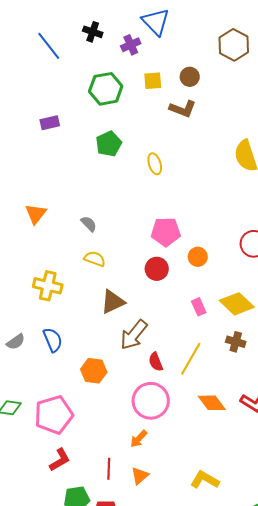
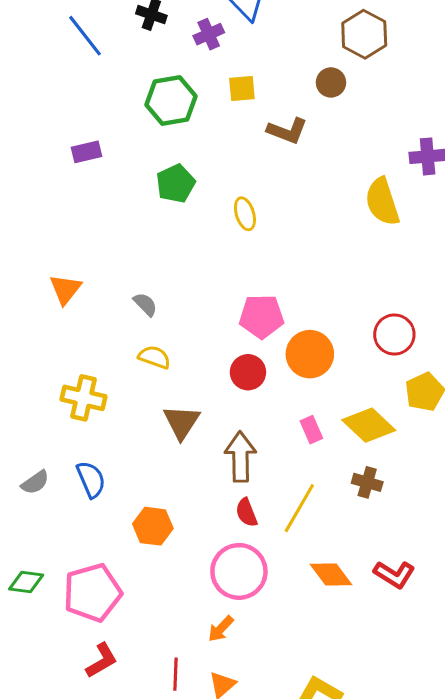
brown circle: (190, 77) -> (331, 82), moved
orange circle: (198, 257) -> (310, 354), size x1.6
brown triangle: (113, 302) -> (182, 422), turned -32
brown arrow: (134, 335) -> (240, 457), moved, turned 140

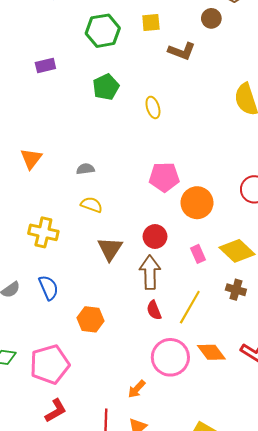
gray semicircle: (145, 304) -> (85, 169), turned -54
red circle: (248, 372) -> (155, 236), moved
pink circle: (239, 571) -> (170, 357), moved

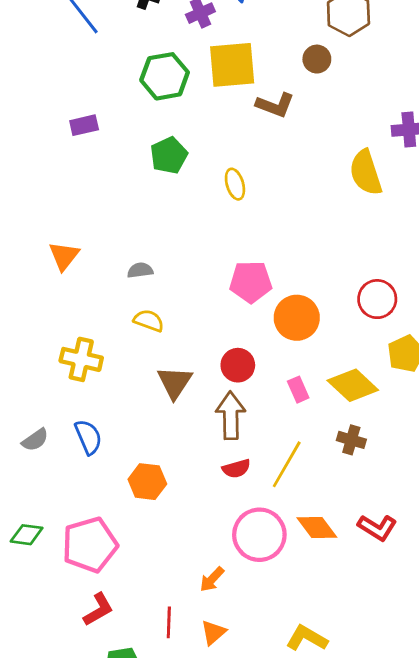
yellow square: (151, 22) -> (232, 65), size x1.8
red semicircle: (154, 310) -> (236, 469), turned -84

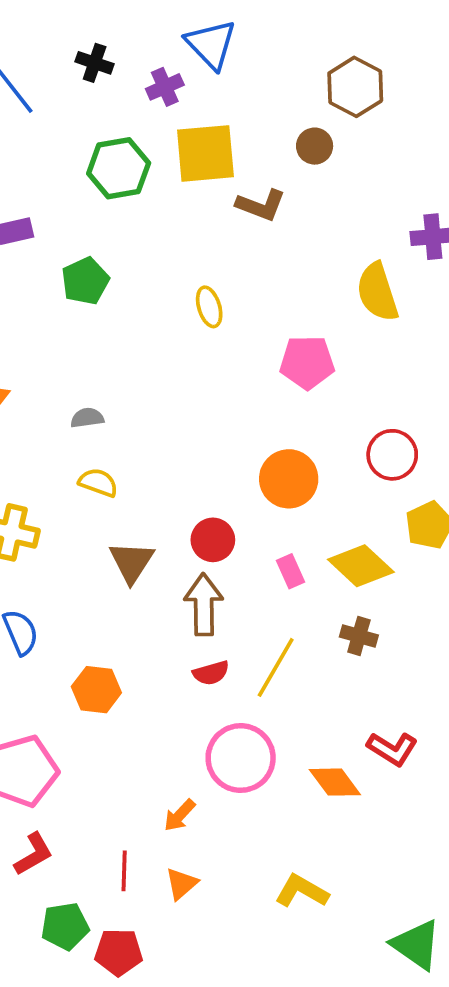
green pentagon: (169, 155) -> (85, 281), moved
pink pentagon: (251, 282) -> (307, 362), moved
orange diamond: (317, 528) -> (335, 782), moved

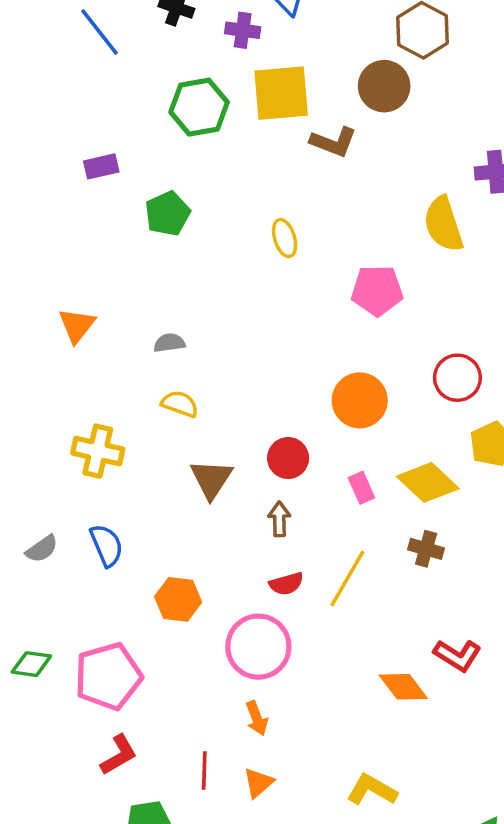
purple cross: (165, 87) -> (243, 30), turned 32
brown circle: (315, 146) -> (384, 86), size x1.5
brown arrow: (204, 605) -> (279, 519), size x0.6
pink circle: (241, 758) -> (258, 647), moved
orange arrow: (180, 815) -> (257, 718), turned -64

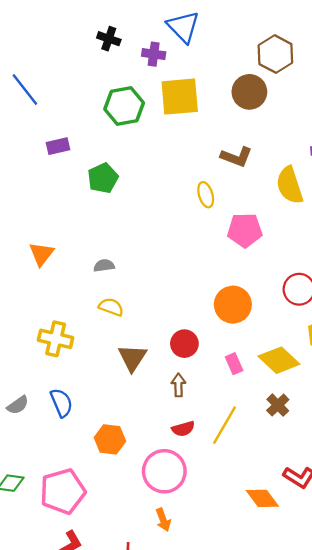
blue line: (100, 32) -> (25, 90), moved
brown L-shape: (333, 142) -> (236, 157), moved
yellow ellipse: (285, 238) -> (206, 195), moved
brown cross: (426, 549) -> (278, 405), turned 30

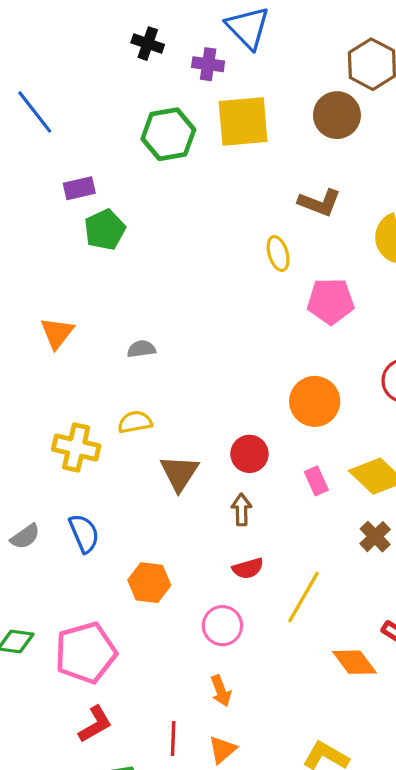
green pentagon: (103, 178) -> (105, 230), moved
yellow semicircle: (111, 307) -> (135, 422), moved, turned -30
yellow line: (225, 425) -> (304, 597), moved
pink circle: (164, 471) -> (222, 626), size x0.7

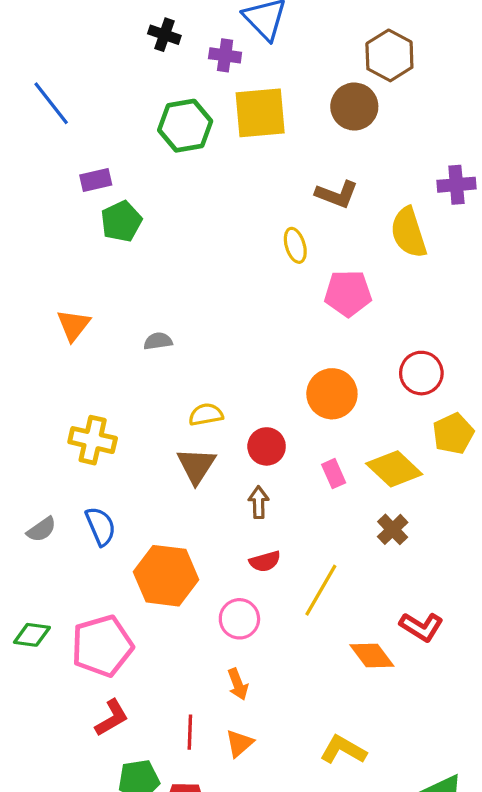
yellow semicircle: (135, 422) -> (206, 415), moved
orange hexagon: (149, 583) -> (166, 576), size x1.5

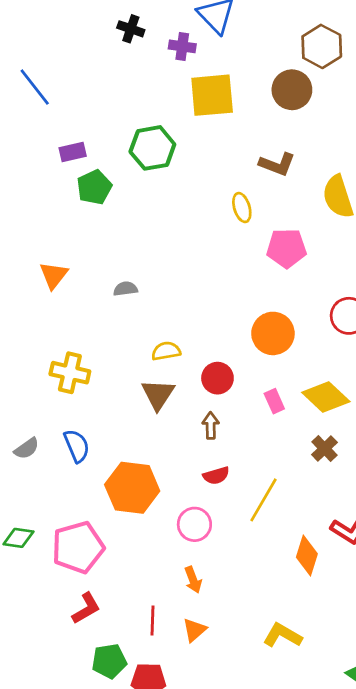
green hexagon: (185, 126) -> (152, 148), moved
orange diamond: (372, 656) -> (307, 555), turned 54

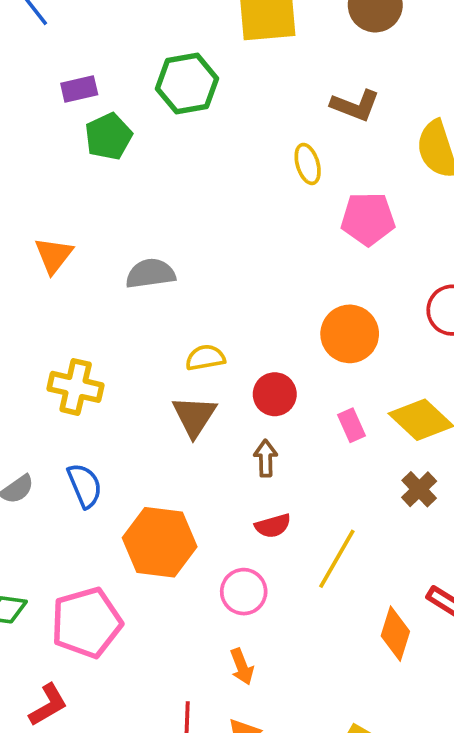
gray semicircle: (125, 289) -> (150, 274), size x1.5
red L-shape: (86, 608) -> (48, 705), moved

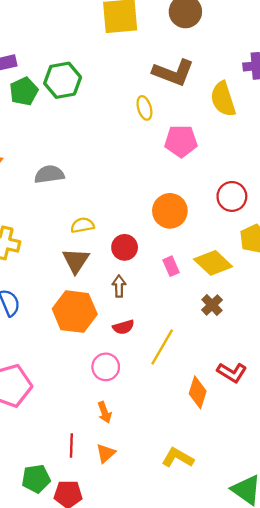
green hexagon: (187, 84) -> (63, 80), moved
brown L-shape: (355, 105) -> (173, 73), size x1.4
orange hexagon: (160, 542) -> (75, 312), moved

